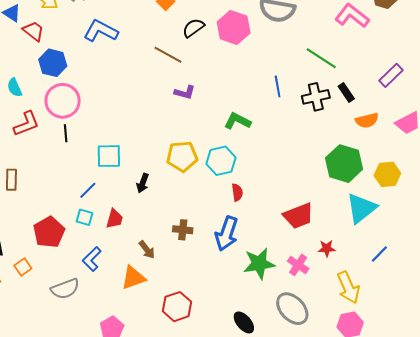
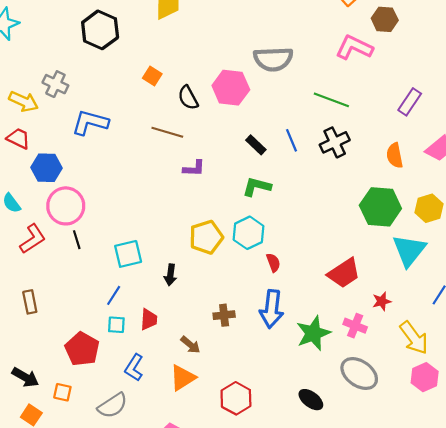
black semicircle: (193, 28) -> (188, 98), turned -70
black rectangle: (346, 93) -> (256, 145), moved
orange semicircle: (367, 120) -> (395, 156), turned 105
orange square: (23, 267) -> (62, 392), turned -30

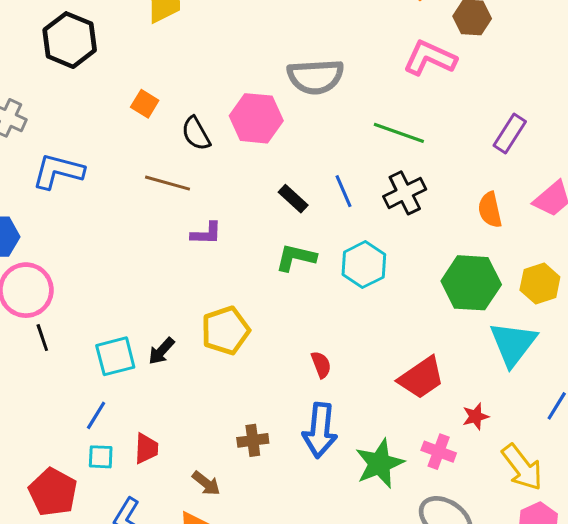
cyan hexagon: (249, 233) -> (364, 265), moved
black arrow: (170, 275) -> (161, 351), moved, turned 36

